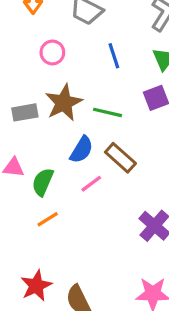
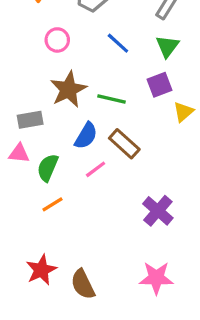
blue line: (114, 56) -> (118, 43), turned -30
gray rectangle: (25, 112) -> (30, 120), moved

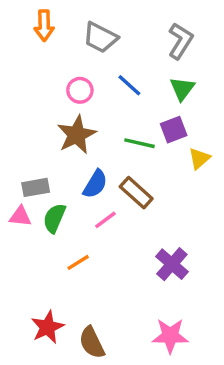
pink circle: (57, 40) -> (80, 90), moved
green line: (112, 99) -> (140, 143), moved
gray rectangle: (30, 120) -> (36, 187), moved
pink triangle: (19, 153) -> (20, 216), moved
orange line: (52, 204) -> (78, 262), moved

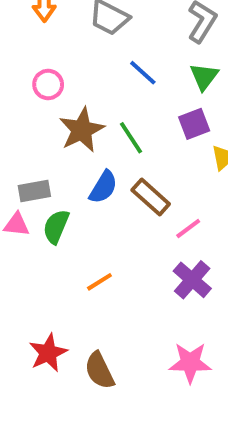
pink circle: (80, 90) -> (48, 84), moved
green line: (140, 143) -> (131, 138), moved, turned 44
pink line: (105, 220) -> (188, 229), moved
orange line: (78, 262) -> (99, 282), moved

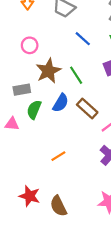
gray rectangle: (34, 191) -> (22, 90), moved
green semicircle: (56, 227) -> (34, 110), moved
red star: (48, 353) -> (30, 196), turned -30

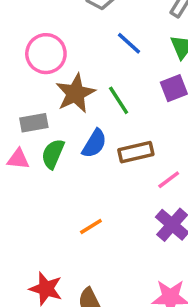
pink circle: (30, 45) -> (46, 54), size x1.5
brown rectangle: (87, 108) -> (136, 152), turned -55
pink triangle: (12, 124) -> (18, 159), moved

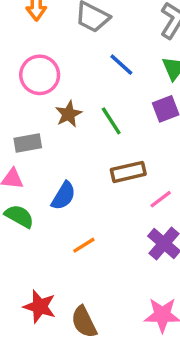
brown star: (75, 93) -> (69, 114), size x0.7
blue semicircle: (94, 143) -> (63, 196), moved
green semicircle: (53, 154) -> (19, 216), moved, turned 96

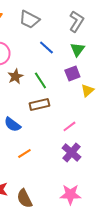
brown rectangle: (128, 172) -> (39, 104), moved
blue semicircle: (63, 196) -> (12, 124), turned 96

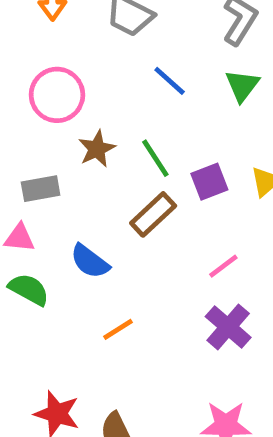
purple square: (72, 73) -> (209, 182), moved
brown rectangle: (39, 104) -> (153, 214), turned -30

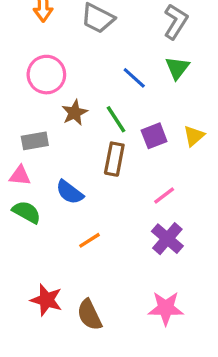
blue line: (170, 81) -> (134, 78), moved
brown rectangle: (153, 214) -> (114, 159), turned -36

